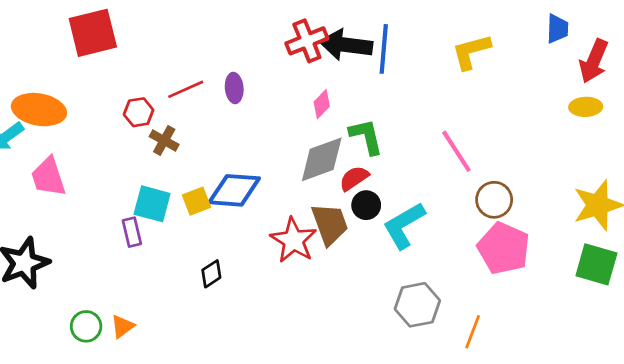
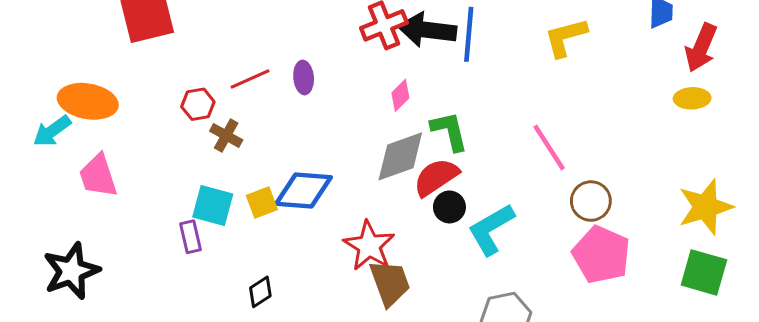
red semicircle: (354, 178) -> (436, 177), size x1.4
brown trapezoid: (330, 224) -> (390, 283), moved
black diamond: (211, 274) -> (260, 292), moved

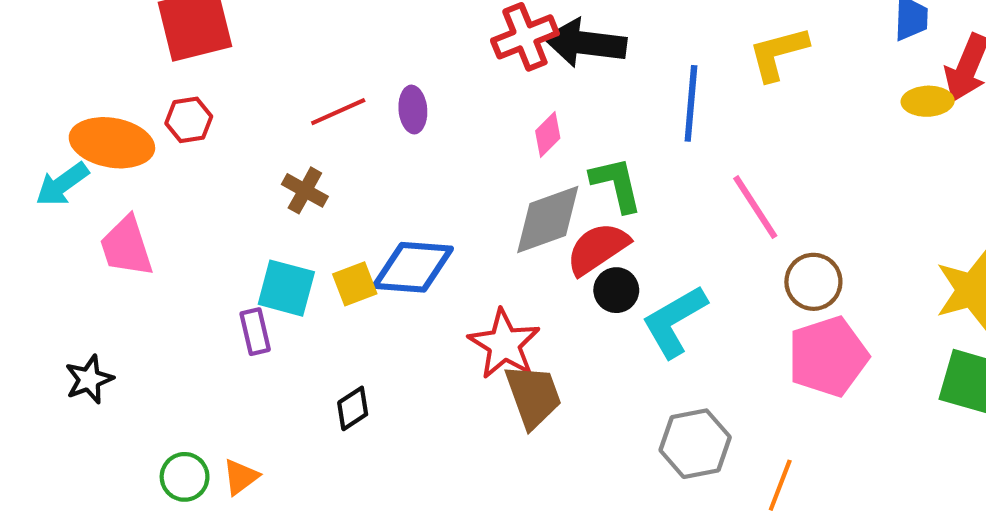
blue line: (469, 34) -> (691, 103), moved
yellow ellipse: (692, 98) -> (928, 101), moved
red hexagon: (198, 104) -> (189, 120), moved
pink pentagon: (601, 255) -> (828, 357), turned 30
black star: (71, 271) -> (89, 379), size x0.6

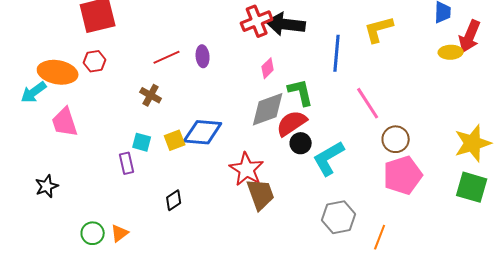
cyan square: (286, 288) -> (142, 142), size x0.7

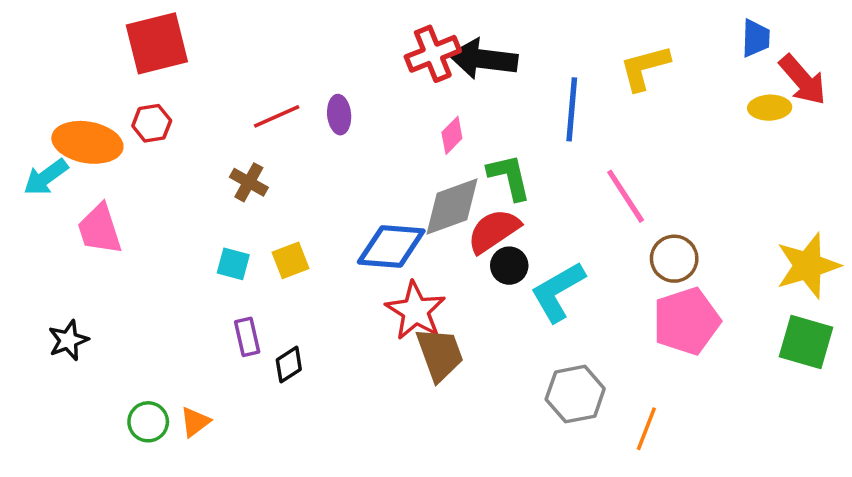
red arrow: (470, 36) -> (803, 80), turned -64
blue diamond: (203, 132) -> (391, 247), moved
purple rectangle: (127, 163) -> (247, 337), moved

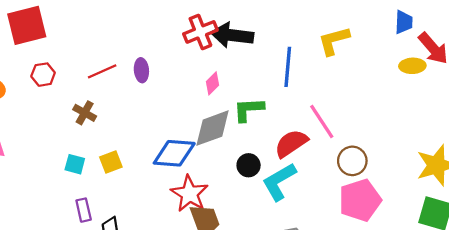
red hexagon: (152, 123) -> (43, 75), moved
green L-shape: (509, 177) -> (249, 110), turned -80
red semicircle: (494, 231) -> (291, 143), moved

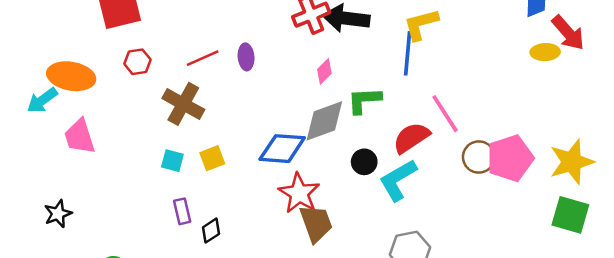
yellow L-shape: (334, 41) -> (421, 24), moved
brown cross: (85, 113) -> (183, 104), size x1.6
pink pentagon: (360, 200) -> (510, 158), moved

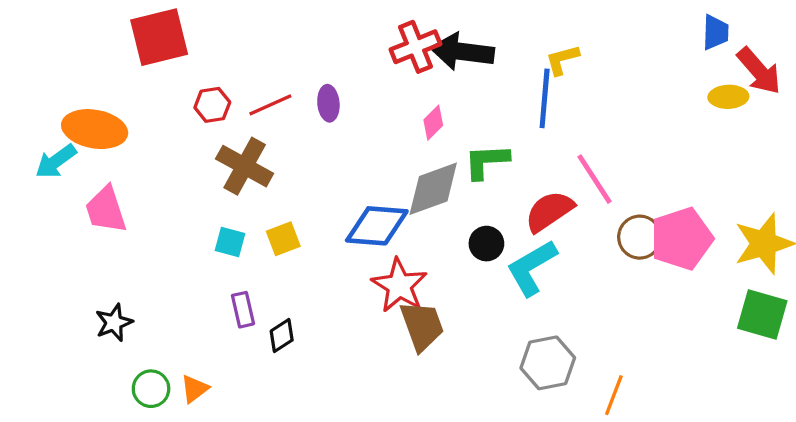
yellow L-shape: (421, 24) -> (562, 60), size x0.7
red hexagon: (137, 62) -> (212, 105), moved
black star: (58, 214) -> (114, 323), moved

